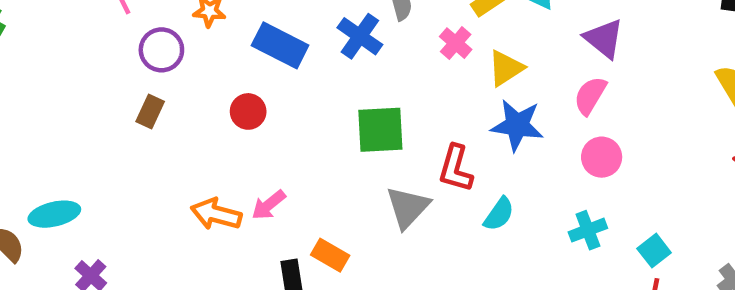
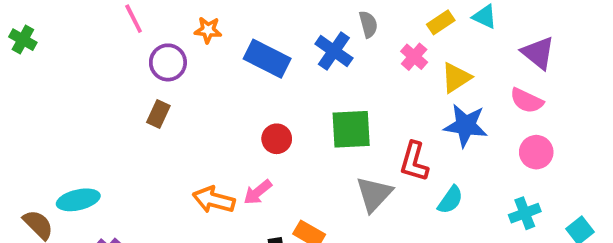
pink semicircle: (590, 96) -> (527, 101), turned -96
red circle: (248, 111) -> (277, 139), moved

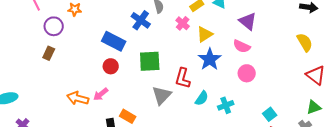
blue rectangle: (267, 59) -> (114, 41), moved
blue star: (466, 125) -> (210, 59), turned 30
cyan cross: (525, 213) -> (226, 105), moved

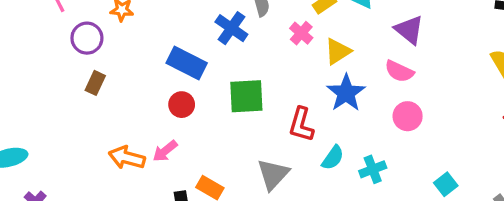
brown rectangle: (49, 53) -> (95, 83), moved
gray triangle: (162, 95) -> (273, 174), moved

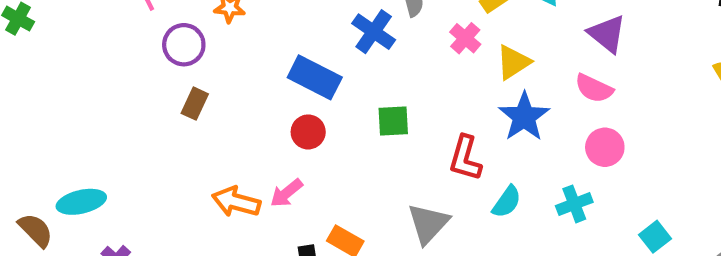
green square: (246, 96) -> (393, 121), size x0.7
cyan cross: (373, 169) -> (574, 204), moved

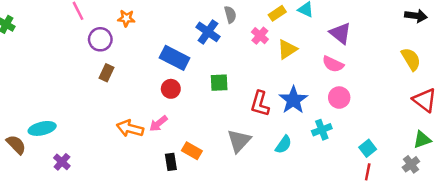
blue star: (524, 117) -> (293, 100), moved
cyan semicircle: (507, 202) -> (283, 145), moved

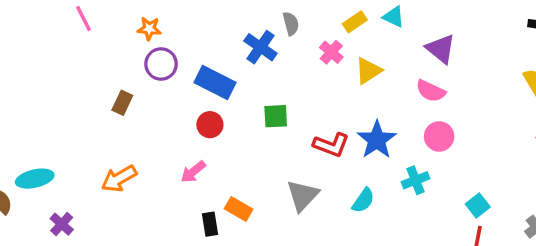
purple circle: (100, 39) -> (161, 64), moved
red L-shape: (260, 104) -> (331, 145), turned -85
orange arrow: (130, 128) -> (119, 179), moved, turned -45

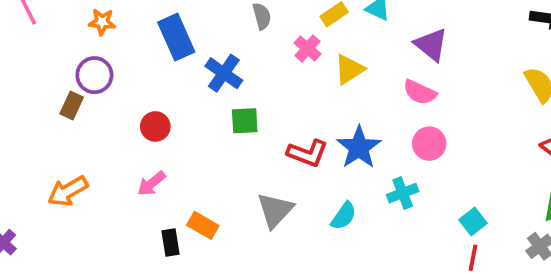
blue cross: (260, 47) -> (224, 73), moved
purple circle: (161, 64) -> (94, 75), moved
blue rectangle: (215, 83) -> (176, 37), moved, turned 39
red circle: (210, 125) -> (155, 126), moved

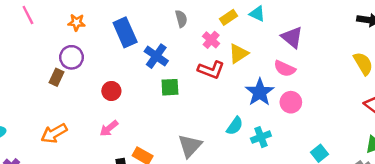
blue star: (359, 147) -> (260, 92), moved
red L-shape: (307, 153) -> (211, 70), moved
cyan cross: (403, 193) -> (261, 137), moved
cyan semicircle: (344, 216) -> (235, 126), moved

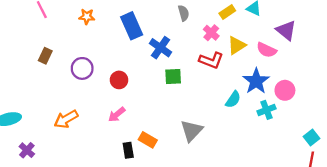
purple circle: (72, 57) -> (82, 68), moved
pink semicircle: (285, 69) -> (266, 50), moved
brown rectangle: (57, 77) -> (45, 56), moved
cyan semicircle: (235, 126) -> (233, 100), moved
cyan cross: (261, 137) -> (266, 110), moved

